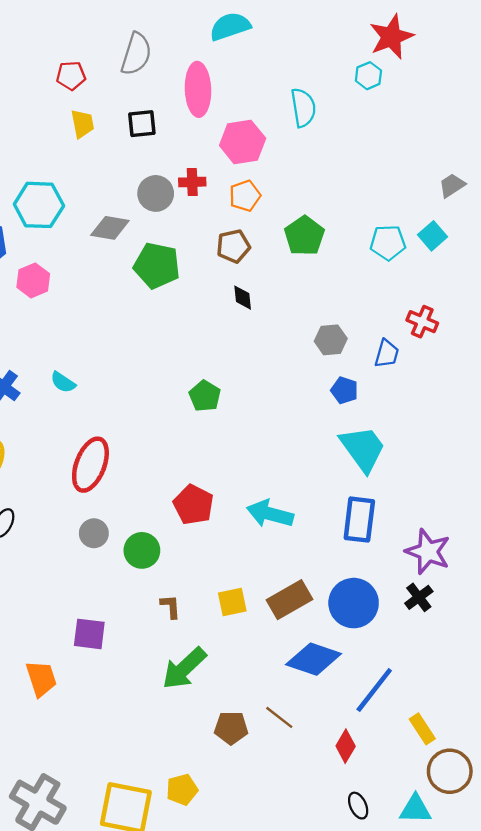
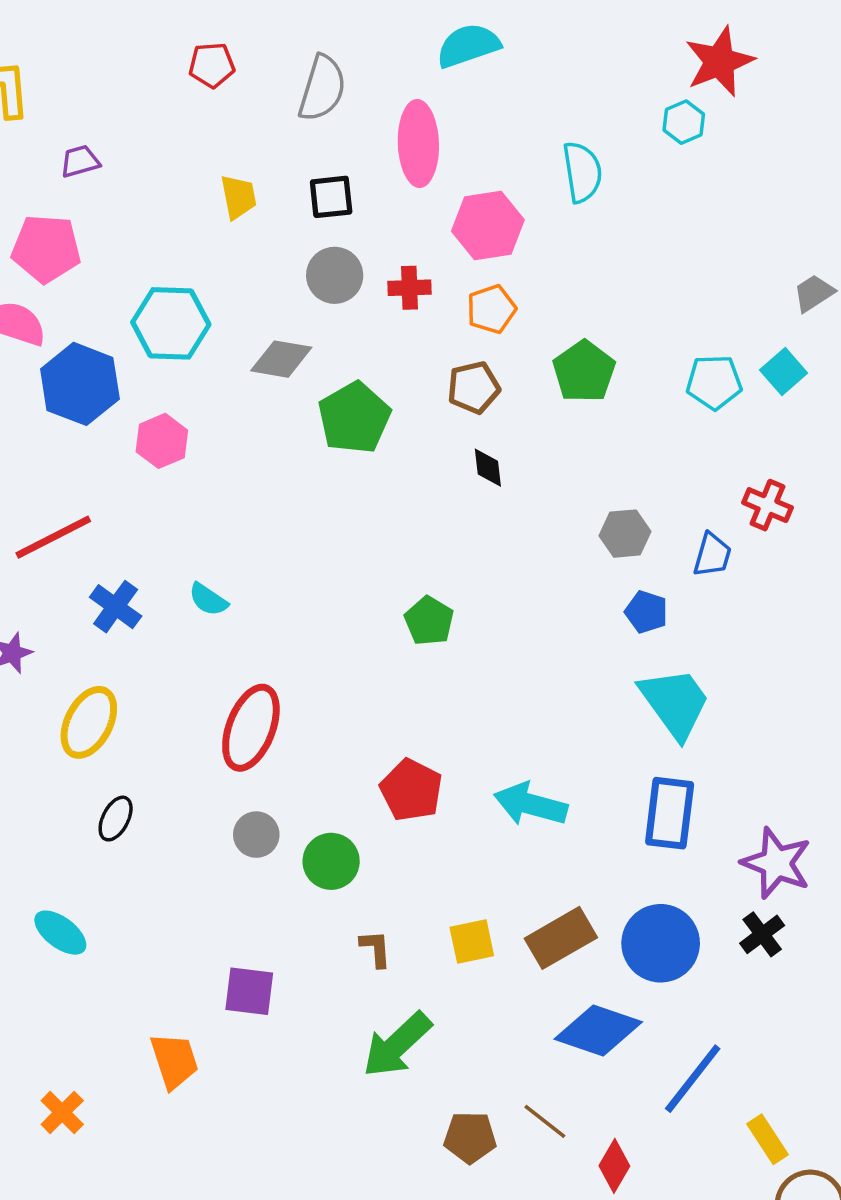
red pentagon: (71, 76) -> (212, 65), moved
gray circle: (156, 193) -> (335, 275), moved
green pentagon: (157, 266) -> (354, 418), turned 30
red diamond: (346, 746) -> (614, 1166), moved

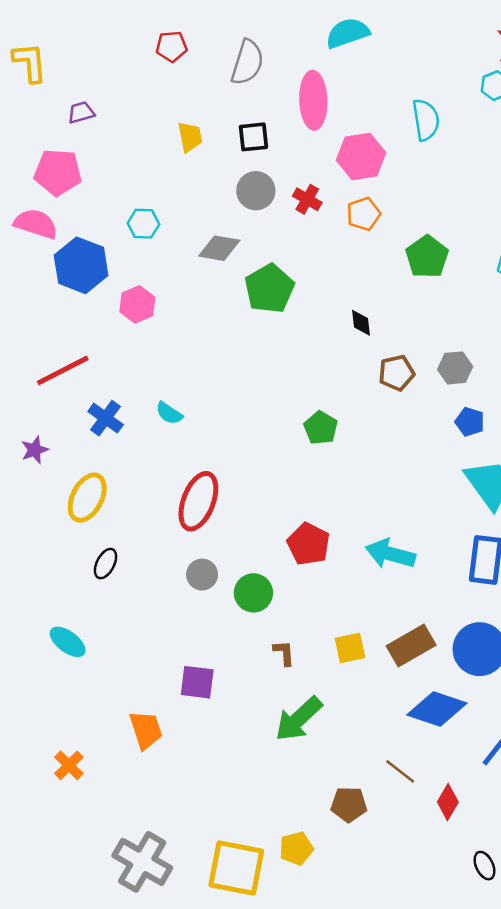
red cross: (409, 288) -> (307, 199), turned 32
cyan hexagon: (171, 323) -> (143, 224), size x0.6
brown pentagon: (474, 388) -> (396, 373), moved
brown pentagon: (470, 1137) -> (349, 804), moved

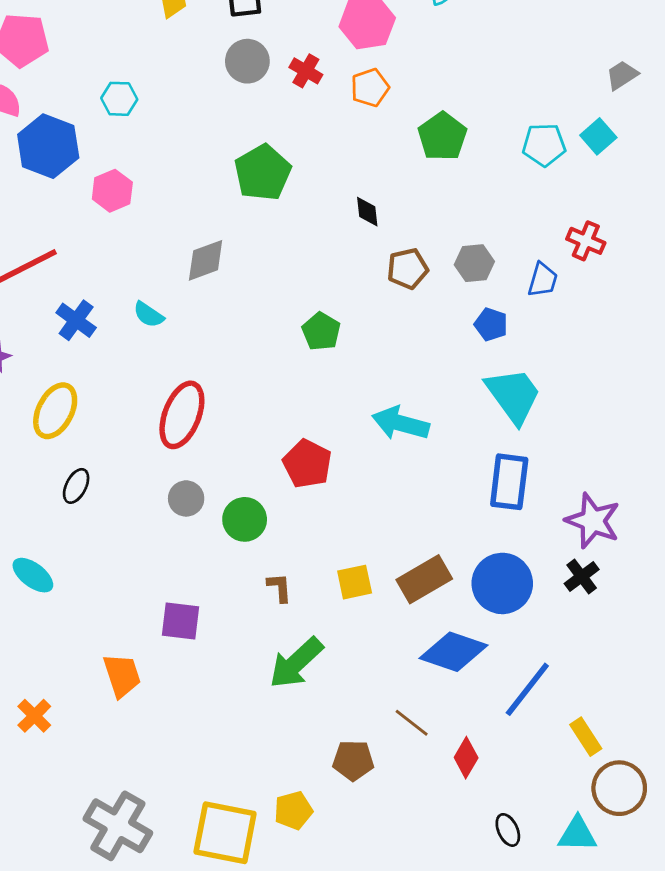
gray diamond: (219, 248) -> (206, 260), moved, turned -30
cyan arrow: (390, 554) -> (401, 423), moved

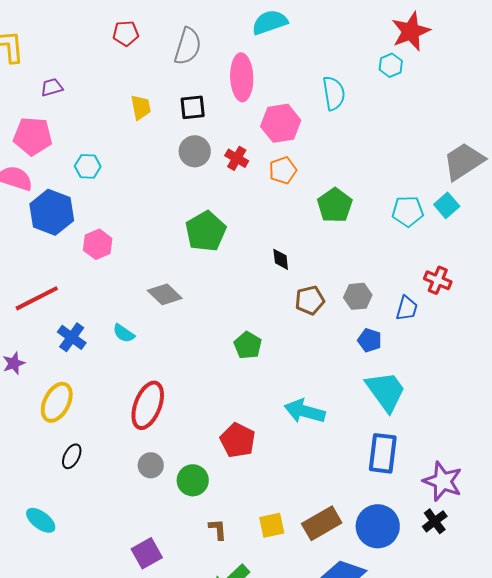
gray trapezoid: (622, 75) -> (464, 161), size x1.8
cyan hexagon: (119, 99) -> (88, 166), moved
gray diamond: (206, 260) -> (165, 294), turned 64
purple square: (181, 621) -> (147, 553), turned -36

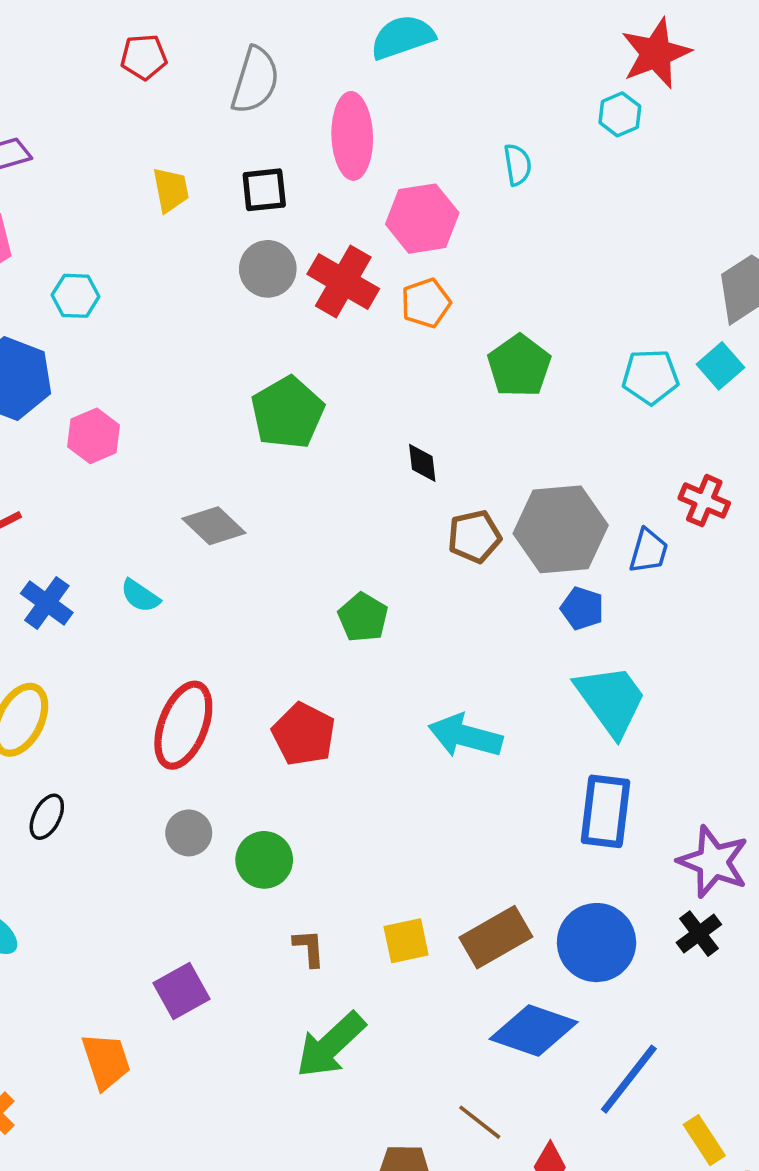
cyan semicircle: (334, 93) -> (517, 165), size x0.7
red cross: (237, 158) -> (343, 281), size x1.6
gray hexagon: (358, 296) -> (561, 529), size x1.8
red pentagon: (238, 440) -> (304, 734), moved

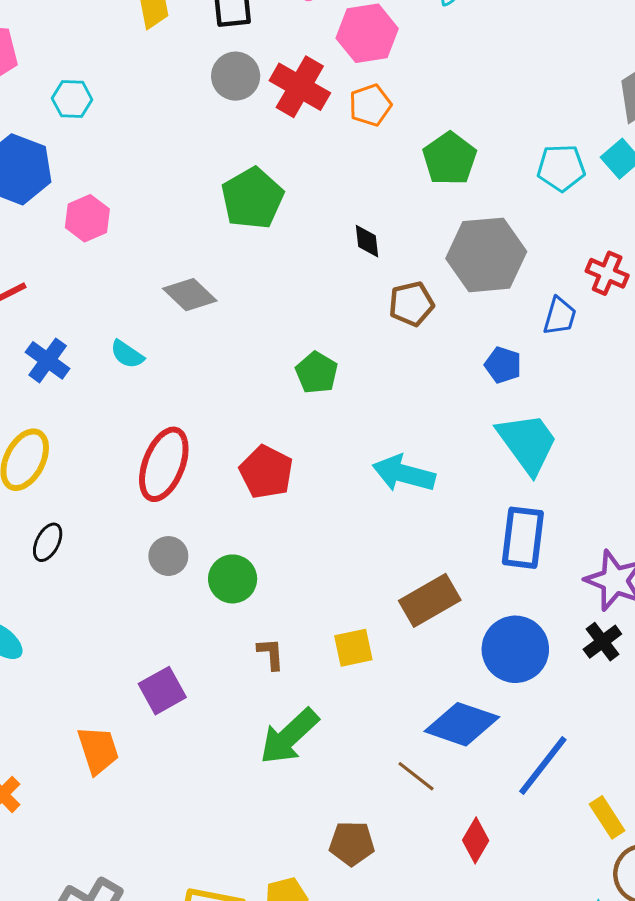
gray hexagon: (561, 529) -> (486, 255), moved
brown rectangle: (496, 937) -> (430, 600), moved
brown line: (480, 1122) -> (416, 776), moved

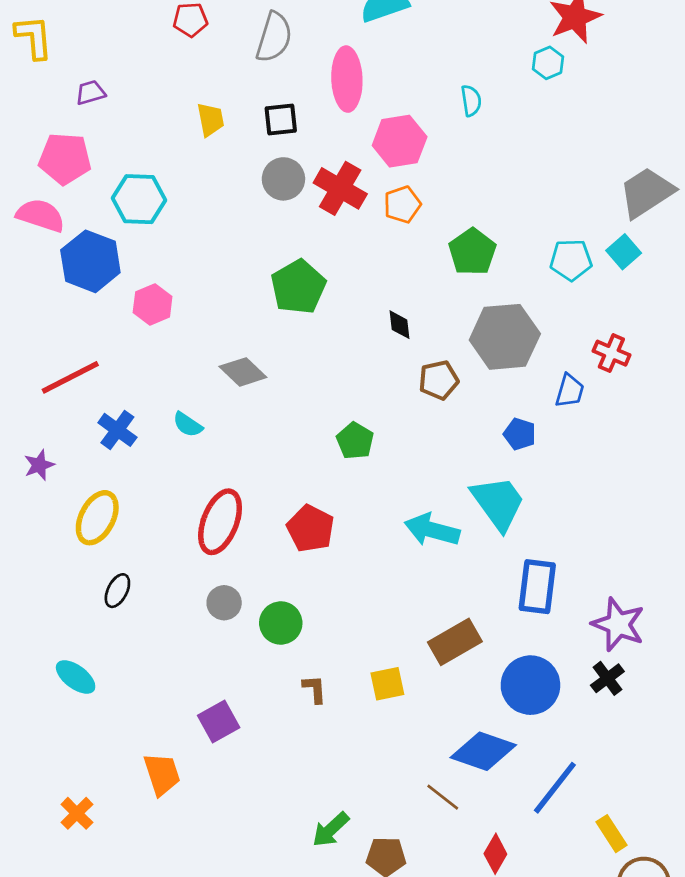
cyan hexagon: (72, 99) -> (139, 199), size x1.5
cyan trapezoid: (528, 443) -> (498, 503), moved
green arrow: (289, 736) -> (331, 830), moved, size x0.7

